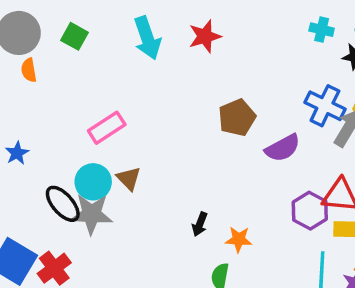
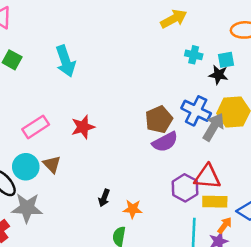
red star: (205, 36) -> (83, 127), moved
brown pentagon: (237, 118) -> (159, 120), moved
gray star: (91, 214) -> (27, 208), moved

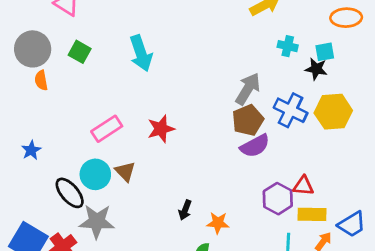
gray arrow: (214, 127) -> (248, 89), moved
red triangle: (207, 177) -> (303, 186), size x0.7

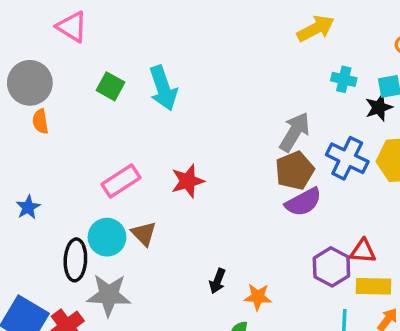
green square: (80, 52) -> (111, 86), moved
black star: (316, 69) -> (379, 107), turned -30
black ellipse: (70, 193) -> (75, 260), turned 44

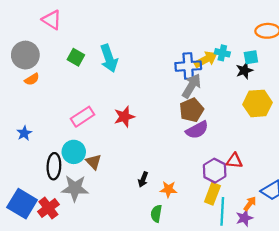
yellow arrow: (316, 28) -> (206, 59), moved
orange semicircle: (40, 121) -> (32, 79), turned -112
blue cross: (347, 158) -> (188, 66), moved, turned -30
brown triangle: (144, 234) -> (94, 162), moved
yellow rectangle: (374, 286) -> (212, 194), moved, turned -70

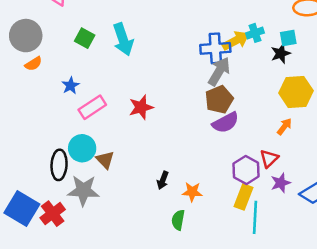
cyan cross: (222, 53) -> (255, 33), turned -32
blue star: (24, 133) -> (71, 85), moved
red triangle: (234, 161) -> (269, 158), turned -49
orange arrow: (250, 204) -> (284, 126), moved
purple star: (244, 218) -> (281, 183), moved

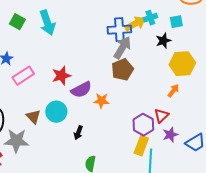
black star: (281, 53) -> (163, 41), moved
purple semicircle: (226, 123) -> (81, 90), moved
cyan circle: (82, 148) -> (56, 112), moved
orange star: (192, 192) -> (101, 101), moved

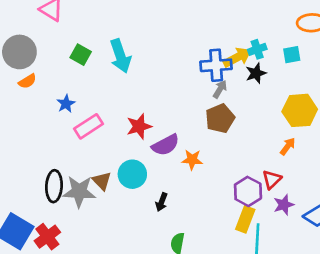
black star: (163, 41) -> (256, 73), moved
gray arrow: (122, 48) -> (220, 89), size x0.6
gray star: (16, 141) -> (79, 191), moved

